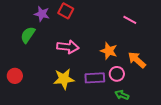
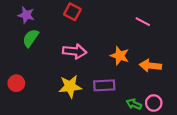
purple star: (42, 14) -> (26, 15), moved
orange arrow: (137, 60) -> (150, 66), turned -36
pink circle: (117, 74) -> (154, 103), moved

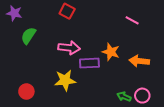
purple star: (26, 15) -> (14, 13), moved
red circle: (16, 83) -> (26, 91), moved
purple rectangle: (104, 85) -> (89, 63), moved

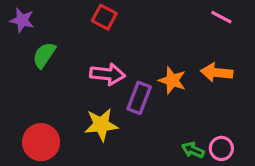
pink line: (132, 20) -> (221, 17), moved
orange arrow: (139, 61) -> (217, 73), moved
purple rectangle: (89, 63) -> (139, 98), turned -66
red circle: (26, 91) -> (41, 142), size x1.5

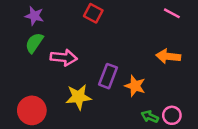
red square: (104, 17) -> (93, 13), moved
purple star: (22, 20) -> (34, 16), moved
pink arrow: (107, 74) -> (64, 58), moved
orange star: (172, 80) -> (135, 86), moved

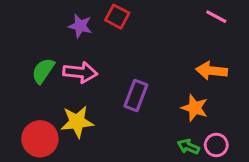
purple star: (34, 16) -> (80, 26), moved
green semicircle: (34, 43) -> (43, 71), moved
orange star: (135, 86) -> (195, 108), moved
yellow star: (79, 97) -> (77, 122), moved

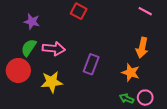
purple star: (80, 26) -> (32, 22), moved
orange arrow: (212, 71) -> (142, 48), turned -84
red circle: (40, 139) -> (18, 70), moved

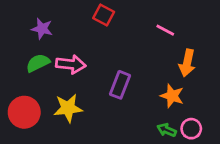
pink line: (145, 11) -> (165, 30), moved
green semicircle: (29, 48) -> (38, 63), turned 30
red circle: (18, 70) -> (24, 112), moved

